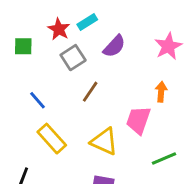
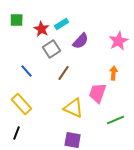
green square: (23, 46) -> (17, 20), moved
blue line: (38, 100) -> (27, 71), moved
yellow rectangle: (52, 139) -> (22, 104), moved

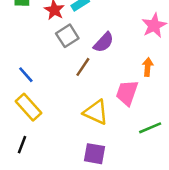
purple semicircle: (81, 41) -> (104, 42), moved
blue line: (27, 71) -> (26, 75), moved

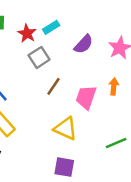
purple semicircle: (104, 42) -> (84, 44), moved
pink trapezoid: (127, 93) -> (86, 97), moved

